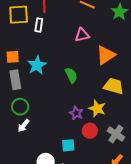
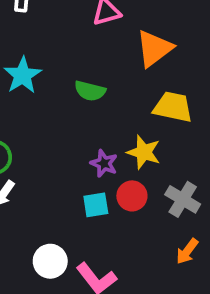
green semicircle: (71, 75) -> (90, 91), turned 133
cyan square: (68, 145) -> (96, 205), moved

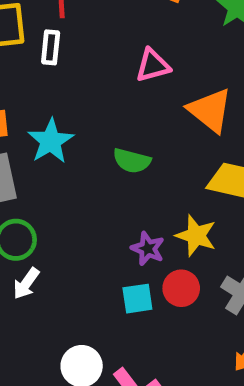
orange triangle: (154, 48) -> (210, 110), turned -45

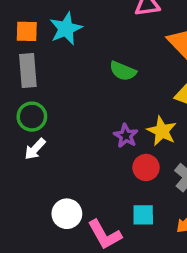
cyan star: (51, 141) -> (66, 29), moved
cyan square: (137, 299) -> (143, 215), moved

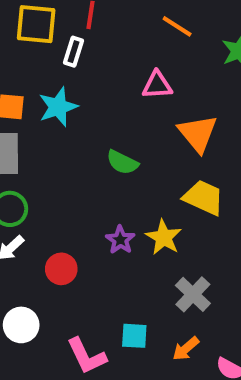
red circle: (146, 167) -> (61, 269), moved
white circle: (67, 214) -> (21, 325), moved

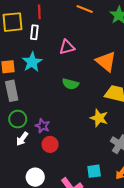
pink triangle: (157, 85) -> (67, 47), moved
purple star: (120, 240) -> (42, 126), moved

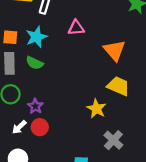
green semicircle: (70, 84) -> (35, 63), moved
white arrow: (22, 139) -> (19, 127), moved

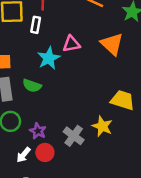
cyan star: (36, 37) -> (49, 58), moved
orange triangle: (114, 50) -> (112, 44), moved
gray cross: (113, 140) -> (74, 136), moved

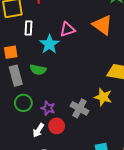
white rectangle: (36, 25) -> (29, 28), moved

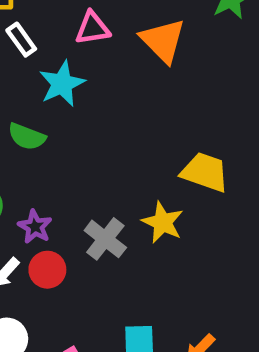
orange triangle: (102, 25) -> (163, 41), moved
white rectangle: (29, 28) -> (21, 40), turned -48
pink triangle: (67, 29) -> (92, 28), moved

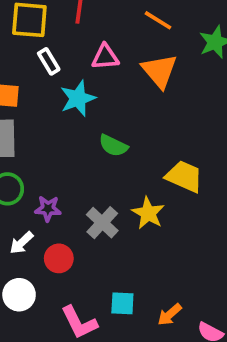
green semicircle: (27, 137) -> (113, 146), moved
purple star: (35, 227) -> (48, 209), turned -30
red circle: (47, 270) -> (59, 258), moved

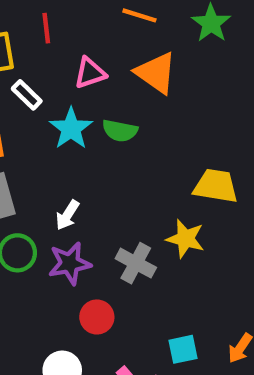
green semicircle: (113, 146) -> (120, 131), moved
purple star: (48, 209) -> (70, 263), size x1.4
white arrow: (21, 243) -> (67, 215), moved

